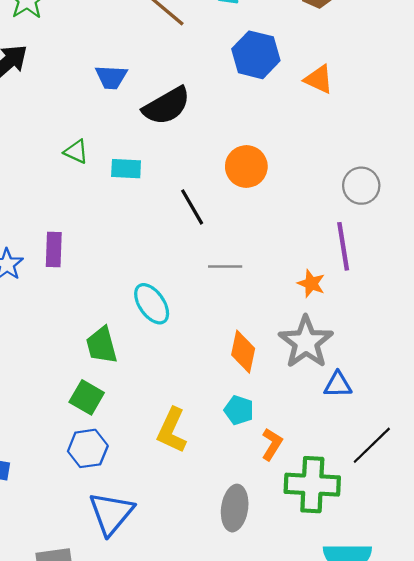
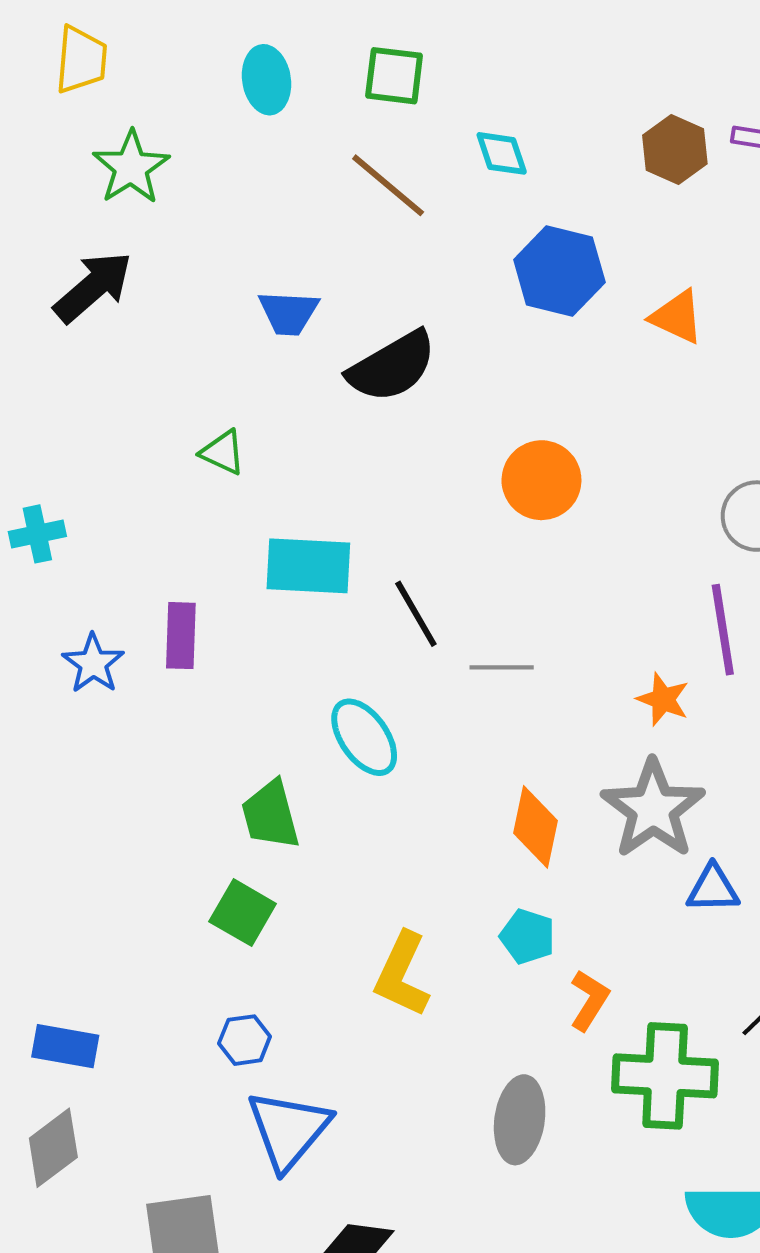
cyan rectangle: (126, 169) -> (308, 566), moved, size x1.5
black line: (192, 207) -> (416, 614), moved
blue hexagon: (88, 448) -> (245, 1040), moved, size x0.7

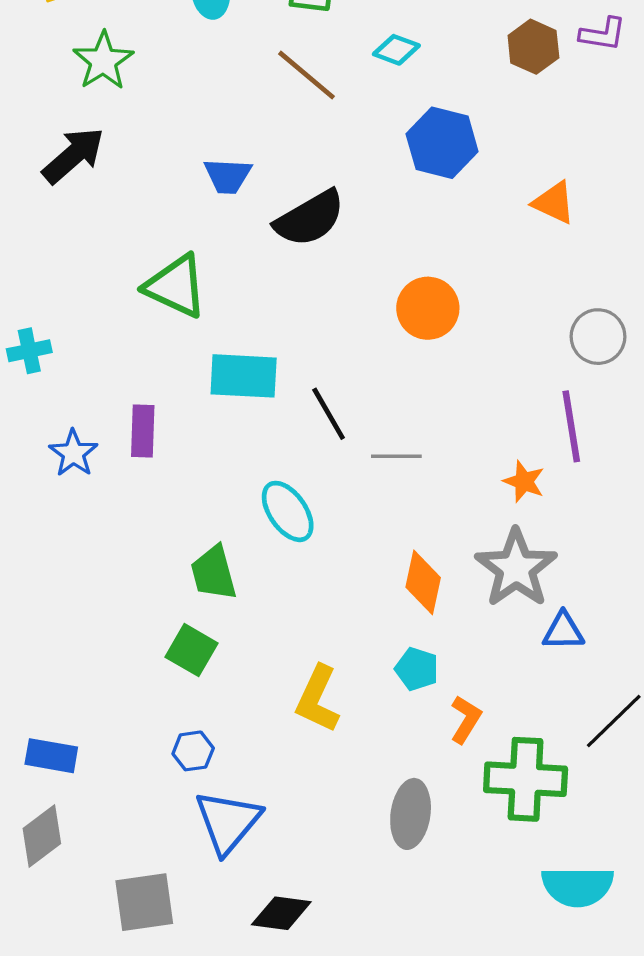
cyan diamond: (502, 153) -> (396, 50), turned -51
orange triangle: (677, 317) -> (554, 203), moved
green triangle: (223, 452) -> (176, 286), size x1.8

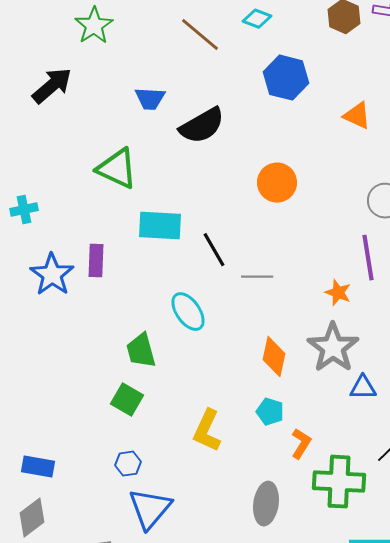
green star: (103, 61) -> (94, 26), moved
blue star: (73, 453) -> (52, 275), size x1.4

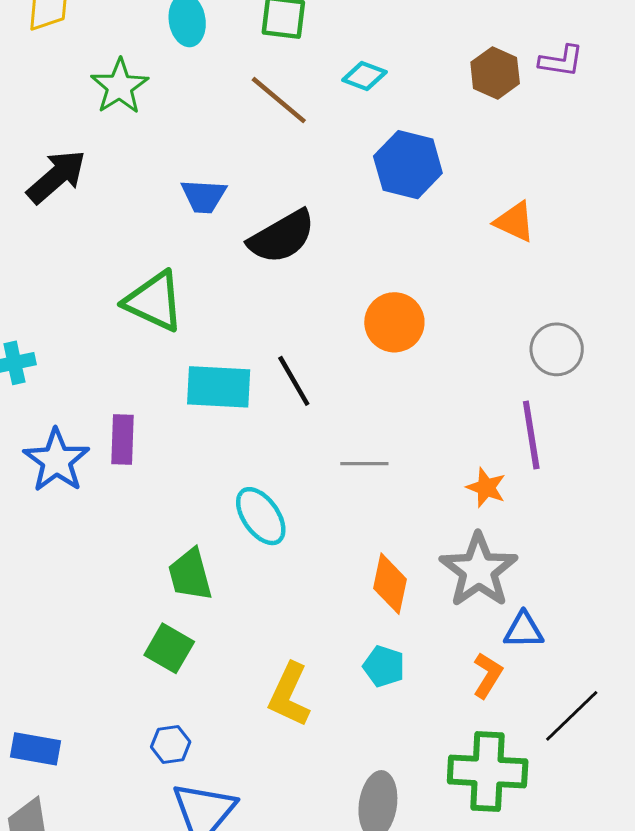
black line: (214, 250) -> (294, 381), moved
orange L-shape: (301, 444) -> (488, 675), moved

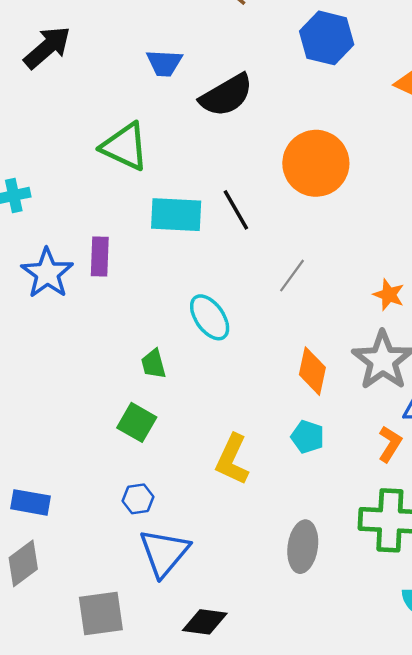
orange circle: (394, 322) -> (316, 163), size x1.4
gray line: (364, 464) -> (292, 276), turned -54
green trapezoid: (190, 575) -> (153, 364), size x0.7

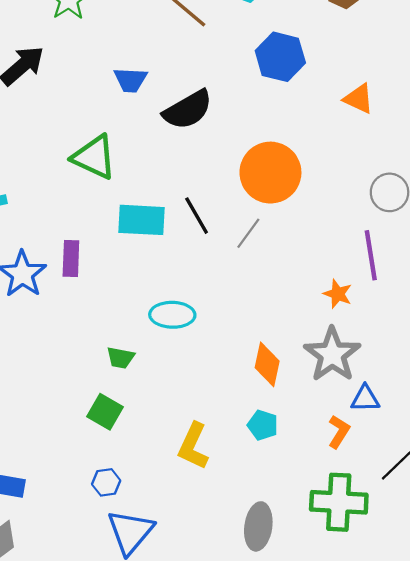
gray line: (292, 276) -> (248, 233), moved
cyan ellipse: (210, 317) -> (172, 315), turned -54
green trapezoid: (153, 364) -> (121, 358), turned -64

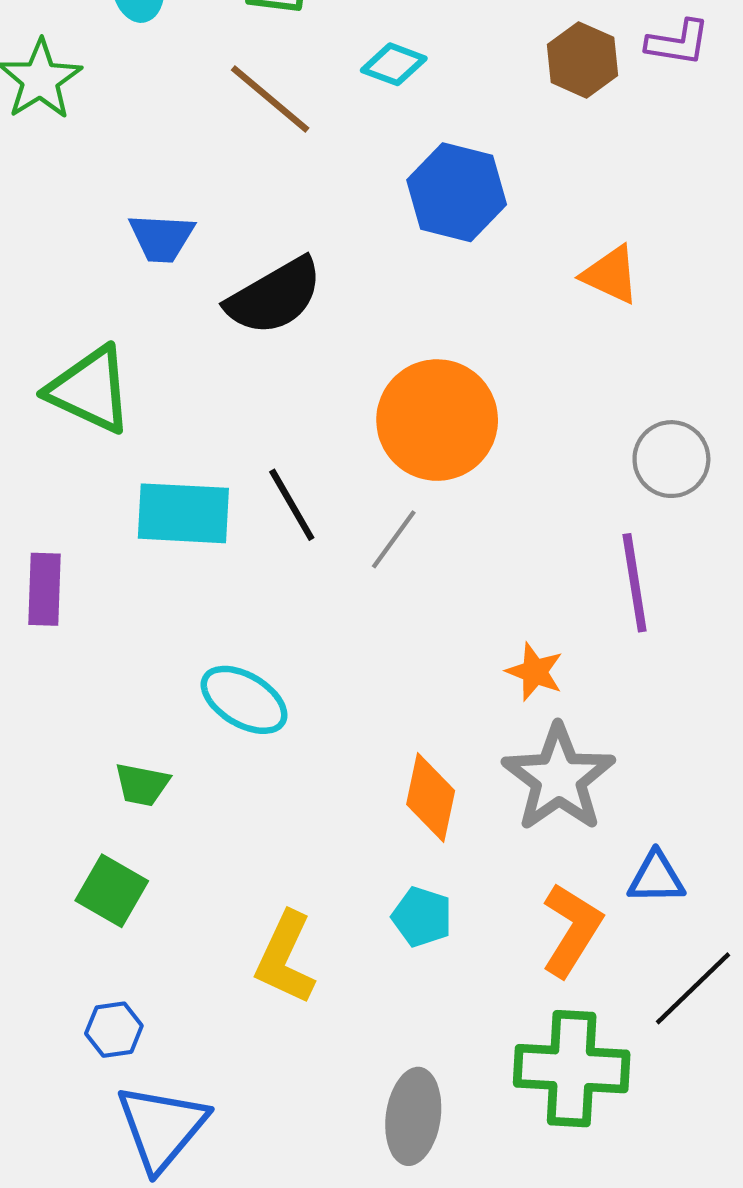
orange star: (338, 294) -> (535, 672), moved
cyan ellipse: (172, 315) -> (244, 700), turned 30
blue triangle: (365, 399) -> (656, 878), moved
orange L-shape: (339, 432) -> (572, 930), size x1.4

